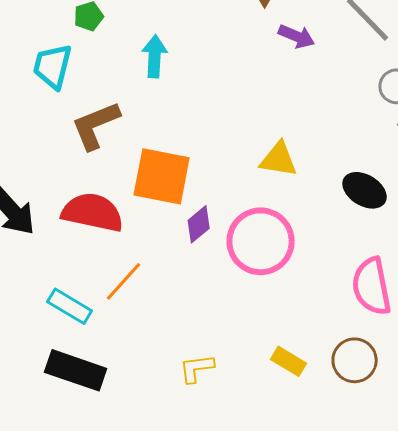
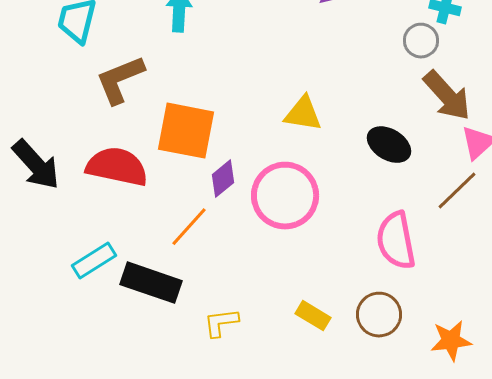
orange line: (124, 281) -> (189, 227), moved
cyan rectangle: (70, 306) -> (94, 261), turned -63
black rectangle: (76, 370) -> (151, 283), moved

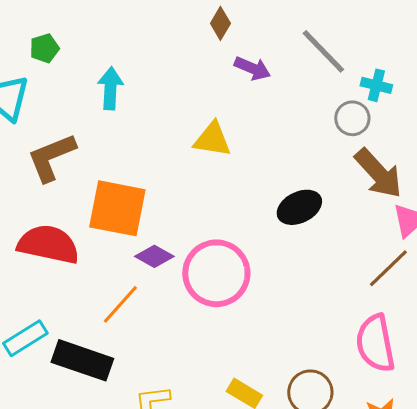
yellow triangle: (303, 114) -> (212, 139), moved
black ellipse: (389, 145) -> (299, 207), moved, turned -57
purple diamond: (223, 179) -> (154, 256), turned 69
pink semicircle: (396, 241) -> (375, 343), moved

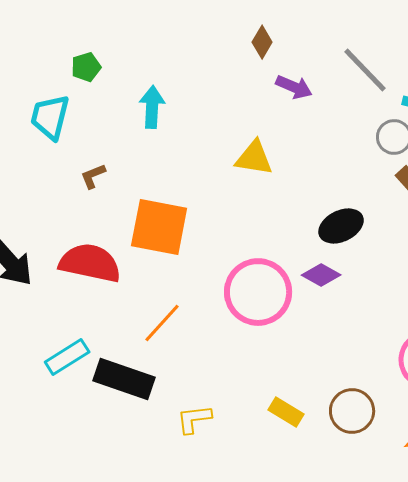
brown L-shape: (51, 157) -> (93, 176), size x0.5
purple diamond: (154, 256) -> (321, 275), moved

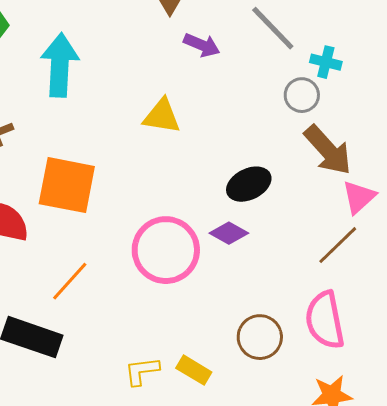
cyan arrow: (152, 107) -> (60, 65), size x1.5
brown circle: (352, 411) -> (260, 337), moved
yellow L-shape: (194, 419) -> (142, 371), moved

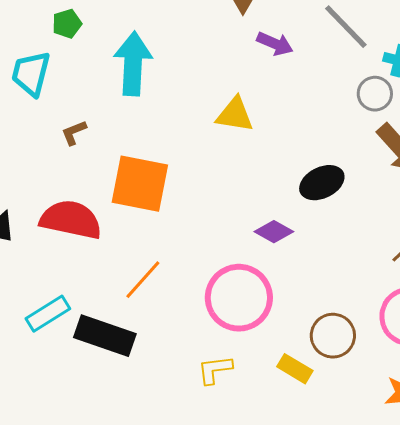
purple diamond: (229, 233) -> (274, 232), moved
pink circle: (166, 250) -> (239, 298), moved
yellow rectangle: (194, 370) -> (295, 369), moved

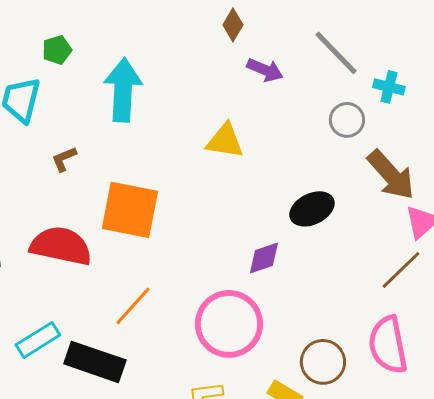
gray circle: (375, 94) -> (347, 120), moved
purple diamond: (274, 232) -> (264, 258), turned -48

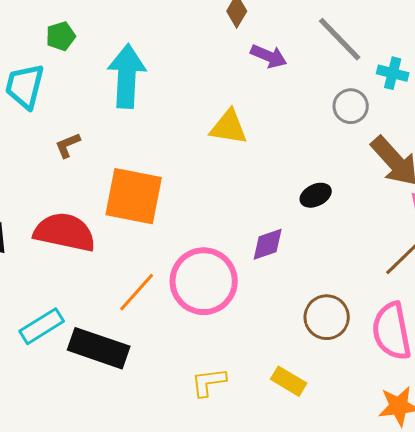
black ellipse: (312, 209) -> (316, 195), size x0.7
pink circle: (229, 324) -> (204, 281), moved
brown circle: (323, 362) -> (327, 317), moved

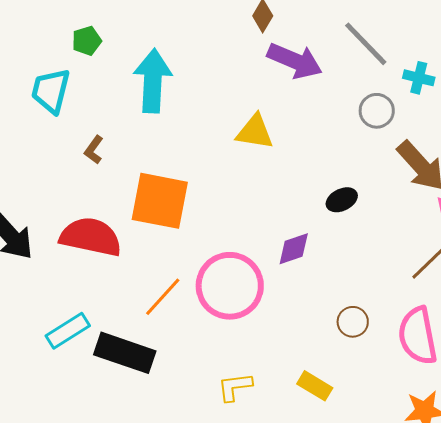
purple arrow: (269, 56) -> (295, 61), size x1.5
brown L-shape: (68, 145) -> (94, 150), turned -32
brown circle: (327, 317) -> (353, 322), size x0.7

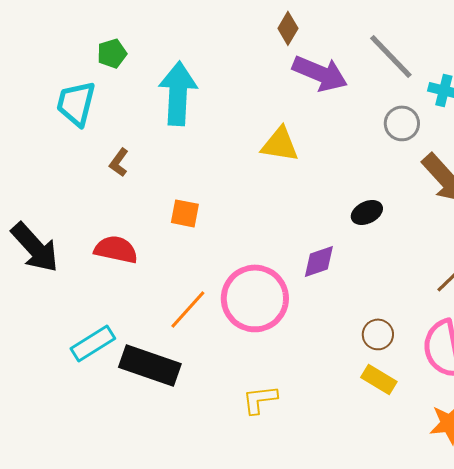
orange square: (160, 201) -> (185, 213), size x0.5
red semicircle: (91, 237) -> (116, 249), size x0.7
yellow rectangle: (315, 386) -> (379, 379), moved

